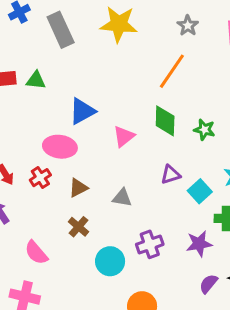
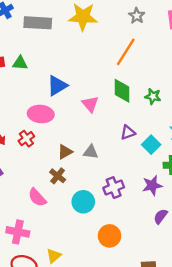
gray rectangle: (61, 30) -> (38, 23), turned -60
pink triangle: (124, 136) -> (90, 104), turned -30
brown triangle: (78, 188) -> (65, 152), moved
pink semicircle: (36, 253) -> (37, 197), moved

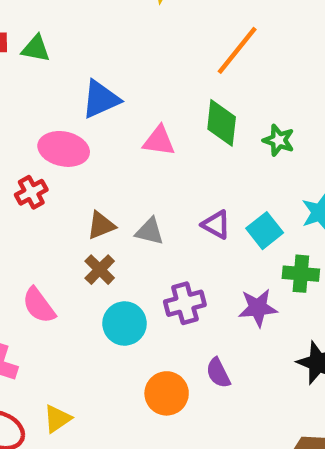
pink triangle: (90, 104) -> (159, 141), turned -48
purple triangle: (128, 132) -> (216, 225), moved, turned 42
brown cross: (58, 176) -> (100, 270), moved
purple semicircle: (161, 216) -> (218, 373), moved, turned -70

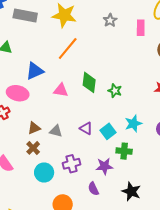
orange line: (237, 50) -> (68, 48), moved
purple semicircle: (218, 373) -> (93, 189), moved

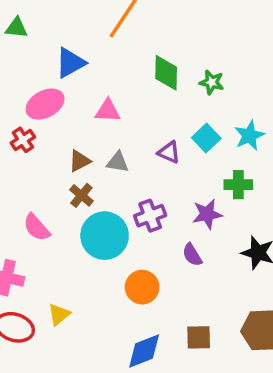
pink triangle: (61, 90) -> (108, 111), moved
pink ellipse: (18, 93) -> (45, 104), turned -35
cyan square: (108, 131) -> (206, 138), moved
cyan circle: (44, 172) -> (105, 236), size x1.4

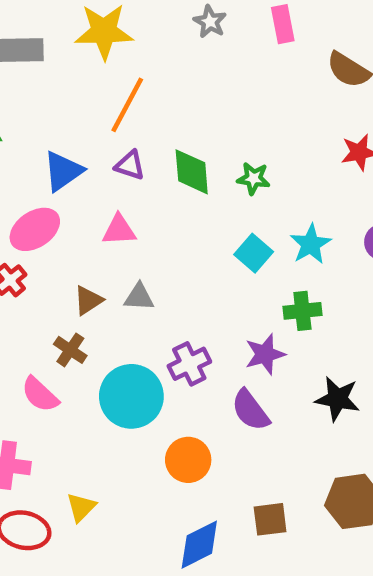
purple triangle: (169, 152) -> (130, 165), moved
brown cross: (81, 195) -> (70, 350), moved
purple semicircle: (192, 255) -> (250, 410), size x1.4

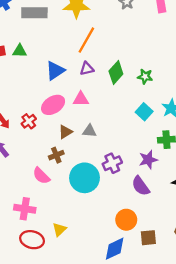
purple triangle: (130, 165) -> (87, 69), turned -32
green diamond: (192, 172) -> (116, 73), turned 45
pink ellipse: (35, 229) -> (53, 105), moved
brown cross: (70, 350) -> (56, 155), turned 32
orange circle: (188, 460) -> (126, 220), moved

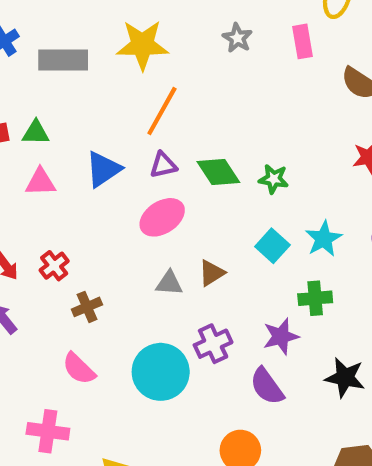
green diamond: (116, 73) -> (218, 172), turned -75
pink triangle: (81, 99) -> (40, 182), moved
pink ellipse: (53, 105) -> (162, 217), moved
brown triangle: (65, 132) -> (212, 273), moved
brown cross: (56, 155) -> (87, 307), moved

